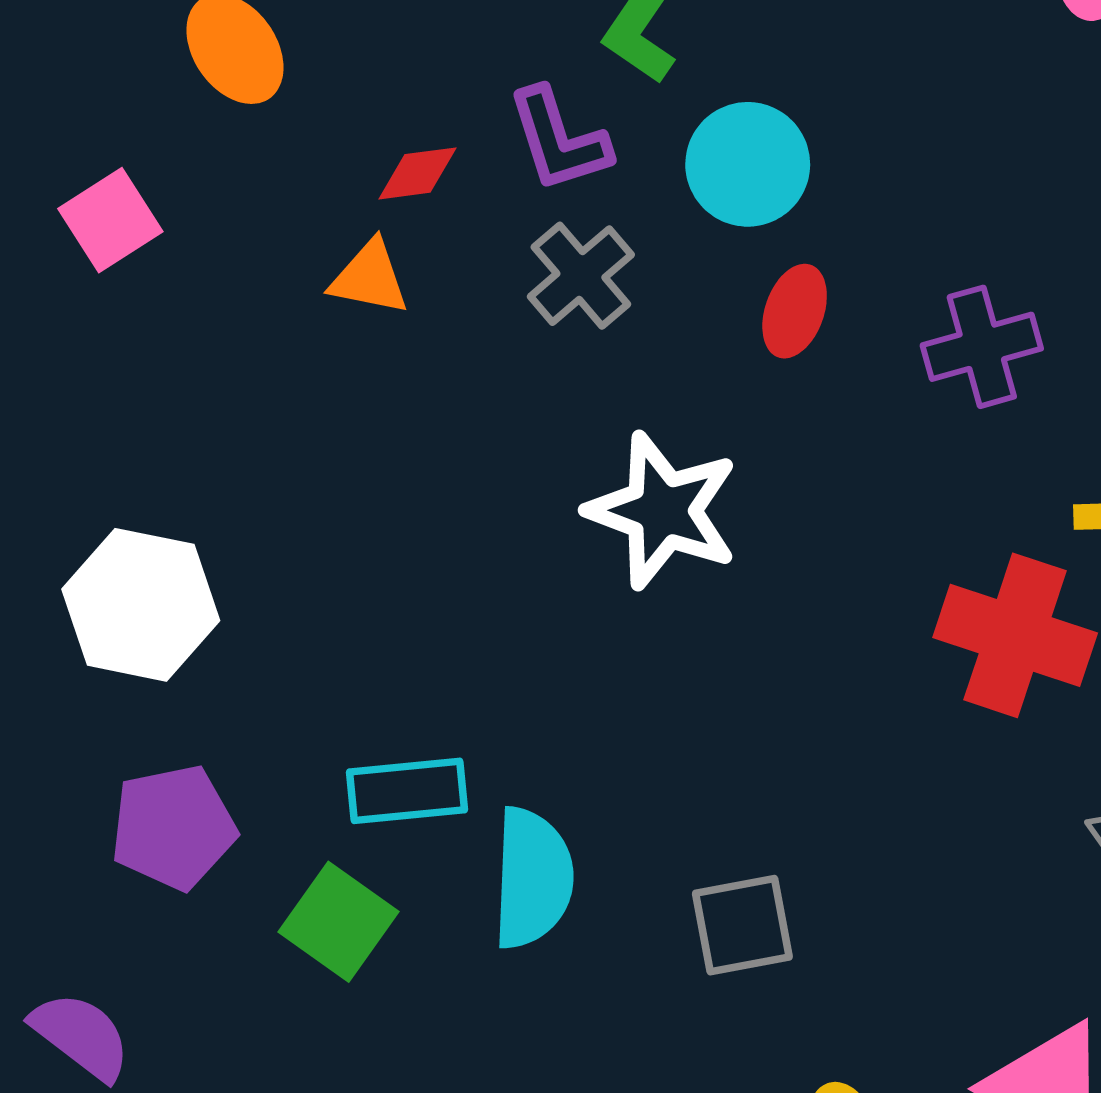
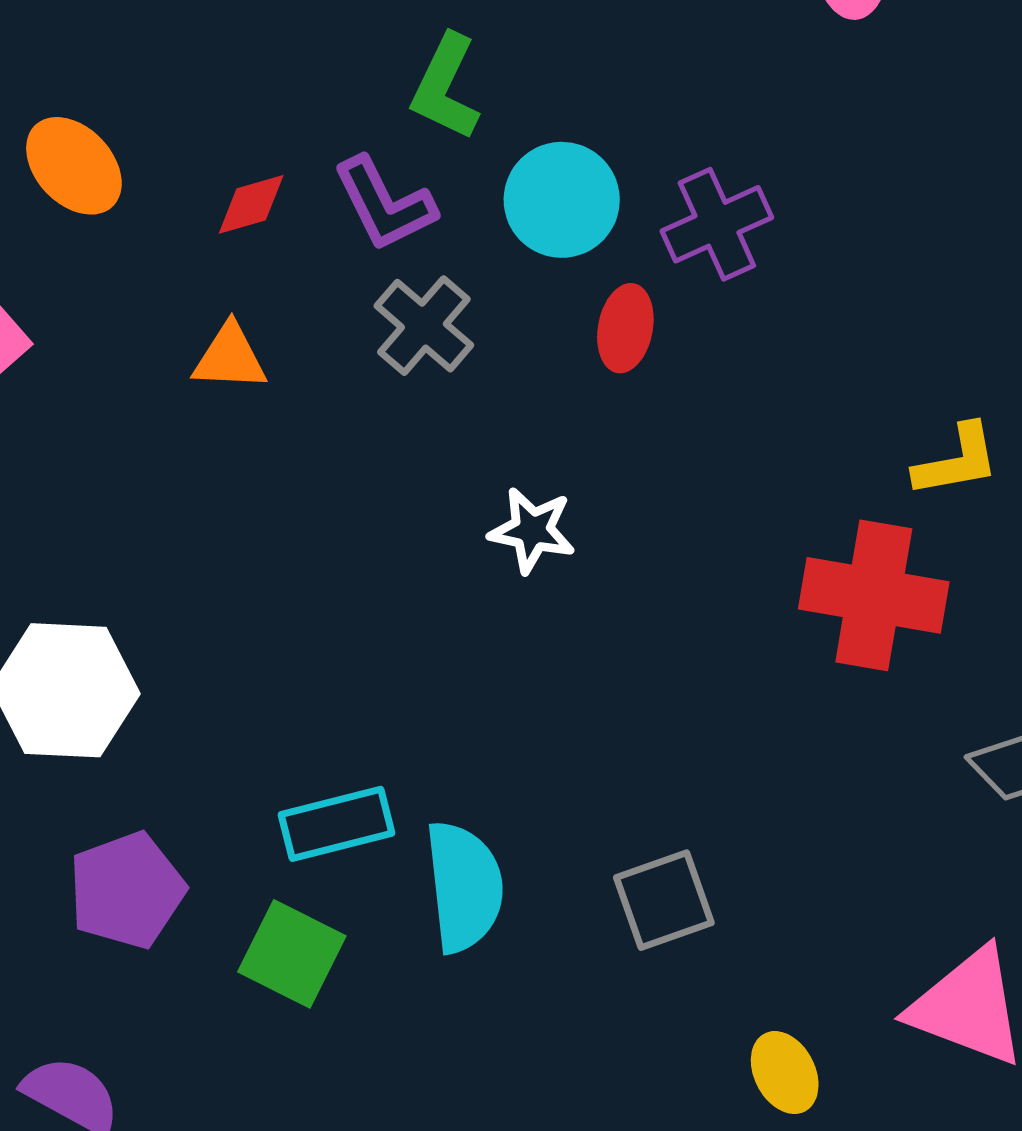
red diamond: (417, 173) -> (251, 204), moved
purple cross: (982, 347) -> (717, 224), moved
white star: (663, 511) -> (532, 530), size x0.6

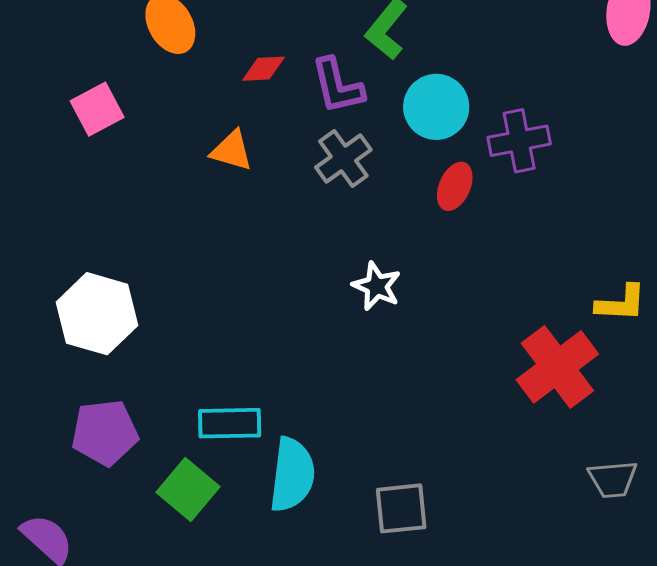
red cross: (874, 595) -> (557, 367), turned 30

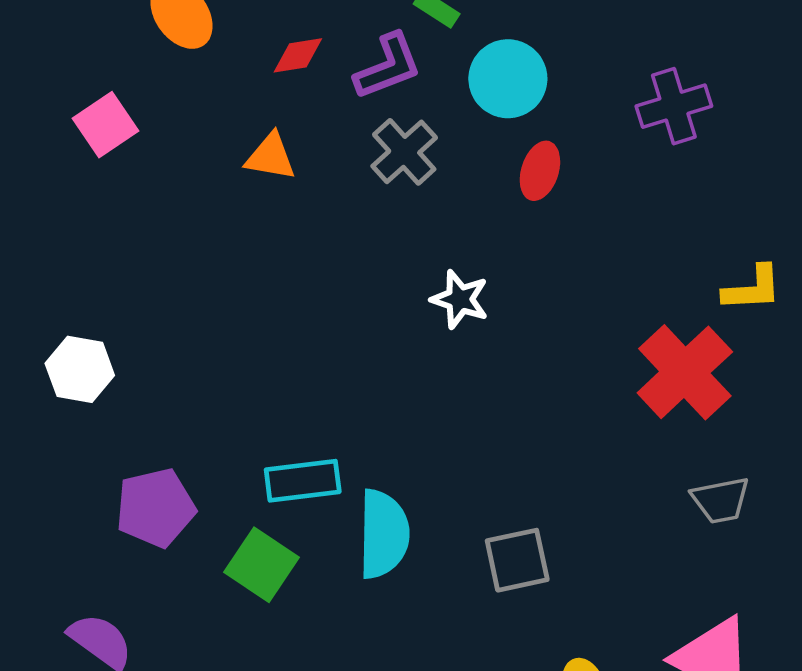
purple L-shape: (337, 86) -> (388, 66), turned -92
purple cross: (519, 141) -> (674, 106), moved
white hexagon: (97, 314) -> (80, 369), moved, size x0.7
gray trapezoid: (613, 479) -> (721, 500), moved

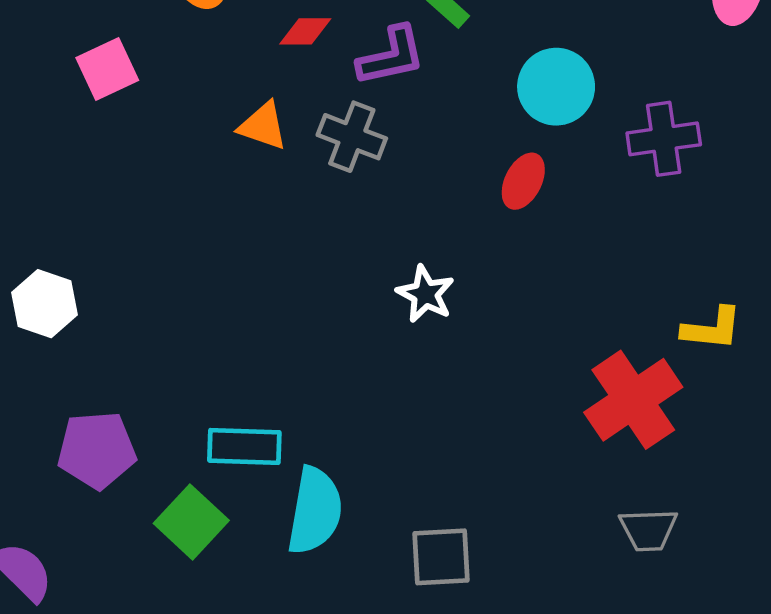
cyan circle: (508, 79) -> (556, 87), moved
gray cross: (404, 152) -> (352, 137), moved, turned -36

